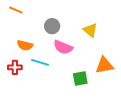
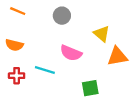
gray circle: (52, 26) -> (62, 16), moved
orange semicircle: (25, 45) -> (14, 45), moved
orange triangle: (104, 65) -> (117, 56), moved

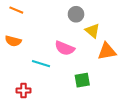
gray circle: (62, 16) -> (76, 14), moved
red cross: (17, 76) -> (23, 90), moved

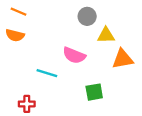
yellow triangle: (92, 31) -> (106, 35), turned -42
orange semicircle: (13, 41) -> (15, 35), moved

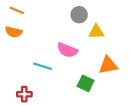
orange triangle: (123, 59) -> (108, 65), moved
green square: (94, 92) -> (86, 83), turned 35

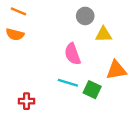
pink semicircle: (67, 50) -> (73, 54), turned 48
cyan line: (43, 66) -> (68, 83), moved

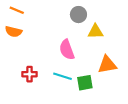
green square: (92, 90) -> (85, 83), turned -35
red cross: (26, 101) -> (30, 74), moved

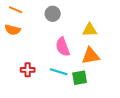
gray circle: (78, 15) -> (53, 14), moved
orange triangle: (107, 65) -> (91, 56), moved

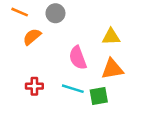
gray circle: (53, 14) -> (55, 13), moved
orange semicircle: (13, 30) -> (32, 37), moved, turned 126

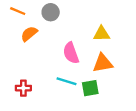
red cross: (34, 86) -> (23, 88), moved

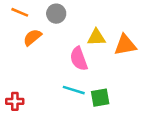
yellow triangle: (102, 34) -> (96, 37), moved
orange triangle: (103, 63) -> (125, 45), moved
red cross: (23, 88) -> (15, 101), moved

